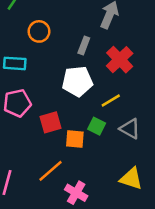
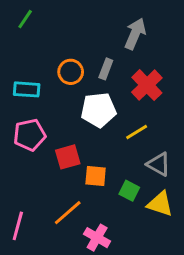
orange circle: (39, 31) -> (71, 72), moved
green square: (97, 126) -> (129, 191), moved
yellow triangle: (131, 179) -> (160, 204), moved

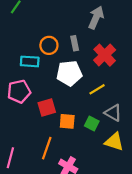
gray rectangle: (106, 69) -> (75, 43), turned -32
cyan rectangle: (27, 89) -> (30, 61), moved
green square: (129, 191) -> (92, 124), moved
orange line: (68, 213) -> (47, 148), turned -30

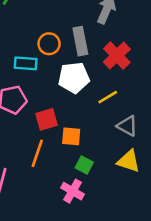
gray rectangle: (75, 43) -> (80, 41), size x1.5
green square: (92, 124) -> (84, 165), moved
orange line: (47, 148) -> (37, 153), moved

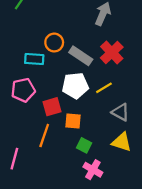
gray rectangle: (80, 41) -> (81, 56), moved, turned -45
white pentagon: (74, 78) -> (75, 86), moved
pink cross: (73, 191) -> (93, 170), moved

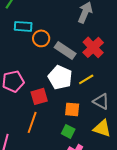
cyan rectangle: (34, 59) -> (23, 26), moved
white pentagon: (75, 86) -> (60, 77), turned 30
orange square: (73, 121) -> (72, 109), moved

